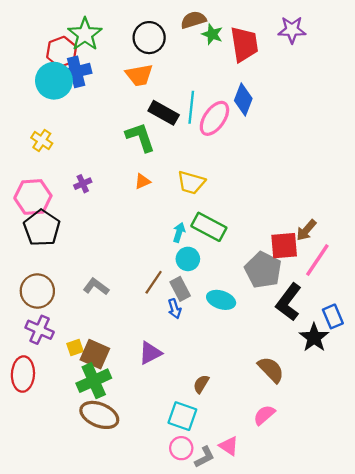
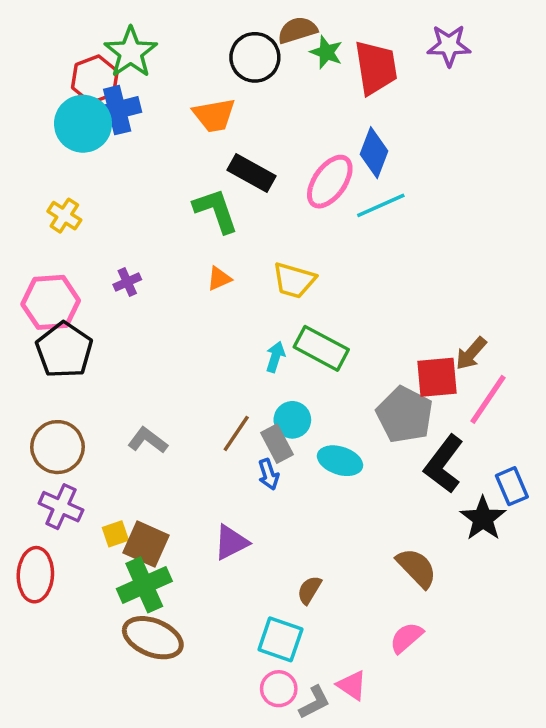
black circle: (149, 38) -> (255, 57), moved
cyan line: (191, 107) -> (381, 205), moved, turned 60
cyan circle: (188, 259) -> (292, 420), moved

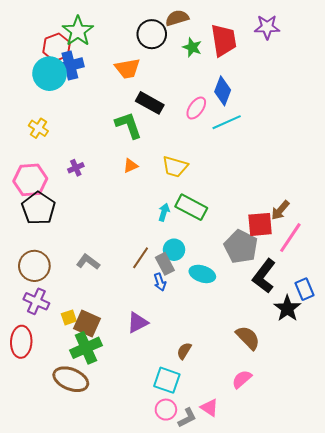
green star: (326, 52) -> (192, 47), moved
pink ellipse: (330, 182) -> (196, 108), size x0.7
brown ellipse: (153, 638) -> (71, 379), moved

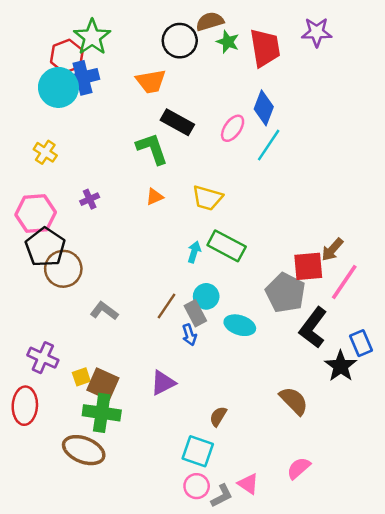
green star: (192, 47) -> (228, 42), moved
cyan line: (227, 122) -> (269, 145), turned -32
brown circle: (34, 266) -> (63, 269), moved
green cross: (86, 348) -> (102, 413), turned 32
pink semicircle: (242, 379) -> (299, 468), moved

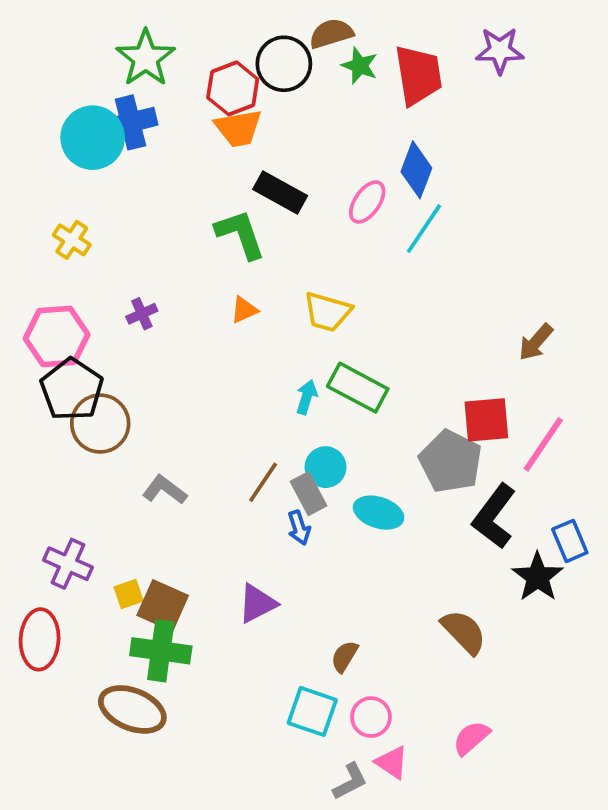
red hexagon: (67, 56) -> (233, 88), moved
brown arrow: (332, 250) -> (536, 342), moved
pink circle: (197, 486) -> (371, 717), moved

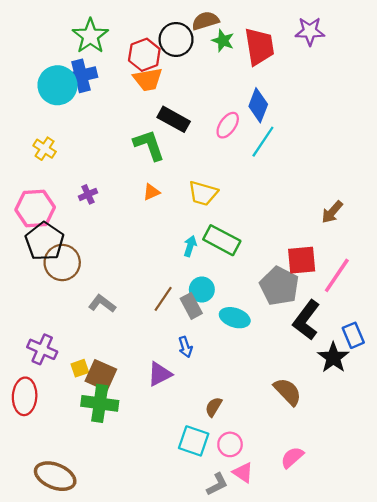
blue arrow: (299, 528) -> (185, 347), moved
brown ellipse: (132, 709) -> (55, 476), moved

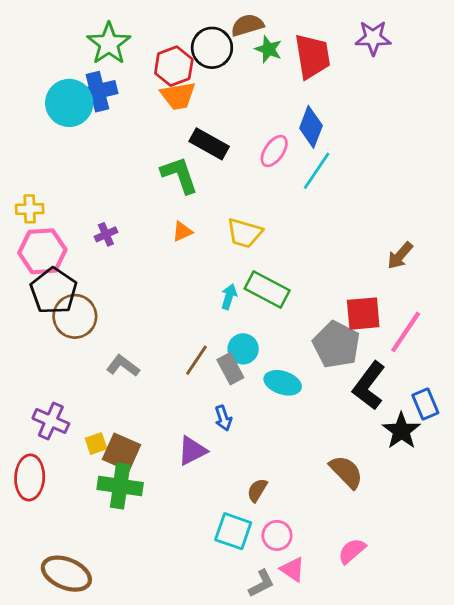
yellow cross: (45, 149) -> (30, 209), moved, turned -35

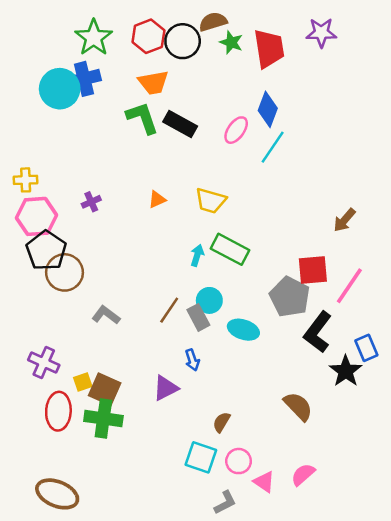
red hexagon: (174, 66) -> (148, 36), moved
green L-shape: (179, 175) -> (142, 118), moved
red ellipse: (30, 477) -> (58, 411), moved
pink triangle: (293, 569) -> (264, 482), moved

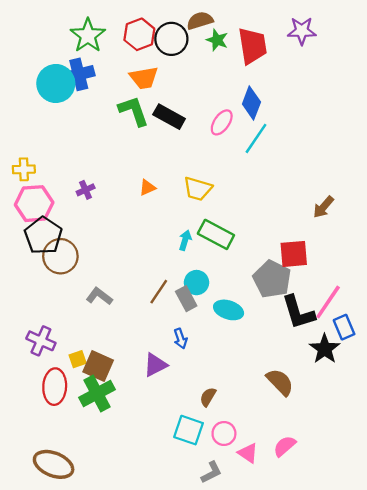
pink line: (349, 286) -> (328, 302), moved
black L-shape: (318, 332) -> (298, 312), turned -54
green cross: (103, 418) -> (97, 393), turned -36

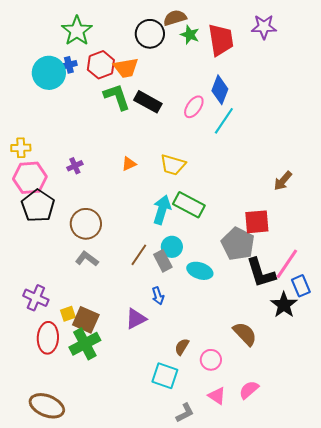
red hexagon: (139, 34) -> (101, 65), moved
blue cross: (79, 74) -> (69, 65), size x0.6
cyan arrow: (185, 240) -> (162, 210), size x1.6
brown circle: (60, 256) -> (86, 224), moved
pink circle: (224, 433) -> (211, 360), moved

